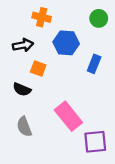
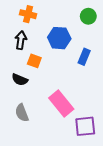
orange cross: (42, 17) -> (28, 14), moved
black arrow: (23, 45) -> (21, 40), turned -72

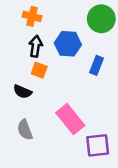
green circle: (88, 16) -> (101, 19), size x1.5
black arrow: (21, 40) -> (36, 46), moved

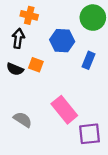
black arrow: (36, 46) -> (18, 38), moved
black semicircle: (22, 92) -> (15, 69), moved
gray semicircle: (25, 130) -> (23, 120), turned 144

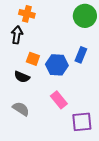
blue hexagon: (62, 41) -> (57, 65), moved
black semicircle: (15, 69) -> (22, 77), moved
pink rectangle: (64, 110) -> (59, 100), size x0.7

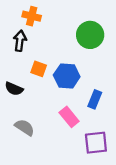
green circle: (85, 16) -> (90, 35), moved
blue rectangle: (81, 55) -> (95, 99), moved
black semicircle: (22, 77) -> (14, 89), moved

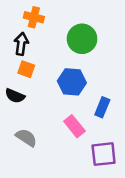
green circle: (90, 35) -> (82, 39), moved
orange square: (39, 69) -> (26, 69), moved

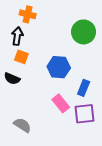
green circle: (82, 39) -> (84, 32), moved
gray semicircle: (26, 138) -> (22, 125), moved
purple square: (104, 154) -> (85, 114), moved

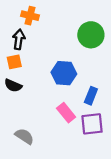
orange square: (21, 57) -> (14, 62), moved, turned -32

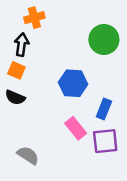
orange cross: (30, 16) -> (34, 18), turned -30
orange square: (14, 62) -> (16, 70), turned 35

